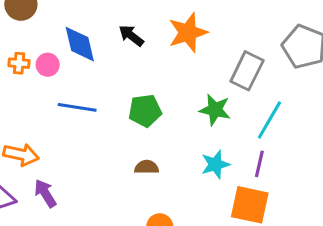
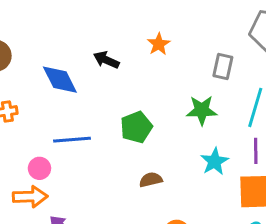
orange star: (188, 33) -> (159, 44), size x0.6
pink circle: (48, 65) -> (39, 168), moved
gray rectangle: (247, 71) -> (223, 66), size x0.7

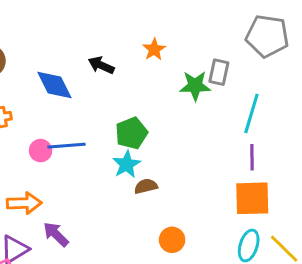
green star: (202, 110) -> (195, 86), moved
cyan star: (215, 162) -> (127, 164), moved
pink circle: (39, 168) -> (41, 151), moved

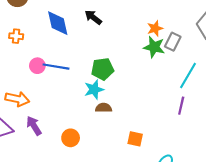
orange star: (154, 49) -> (155, 28), moved
orange square: (252, 198) -> (135, 139), moved, size x0.6
orange circle: (172, 240) -> (71, 138), moved

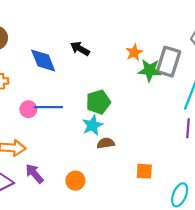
orange star: (155, 28) -> (134, 52), moved
gray rectangle: (173, 42) -> (169, 62), size x1.5

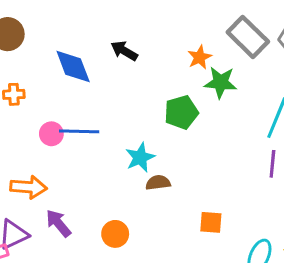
gray rectangle: (169, 62) -> (248, 37), moved, turned -64
green pentagon: (98, 102) -> (181, 112), moved

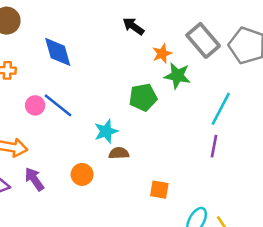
black arrow: (124, 51) -> (133, 26), moved
blue line: (79, 131) -> (58, 105), turned 32
orange circle: (115, 234) -> (82, 174), moved

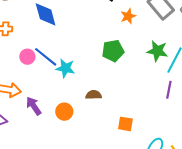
green star: (177, 76) -> (157, 51), moved
cyan star: (106, 131) -> (65, 68), moved, turned 30
purple arrow: (34, 179) -> (34, 106), moved

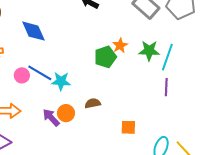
orange star: (128, 16) -> (120, 45), moved
purple arrow: (34, 106) -> (51, 118), moved
orange circle: (64, 112) -> (66, 113), moved

